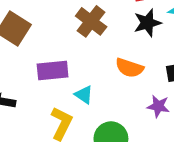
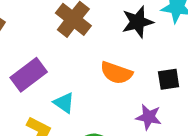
purple rectangle: (53, 71) -> (29, 75), turned -32

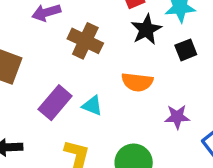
black square: (169, 79) -> (186, 50), moved
cyan triangle: (64, 103) -> (92, 106), moved

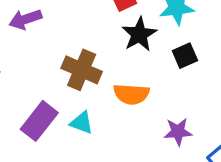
brown cross: (85, 41) -> (82, 70), moved

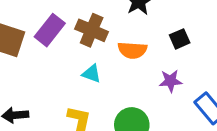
black square: (185, 56) -> (180, 39), moved
purple rectangle: (39, 121) -> (50, 30), moved

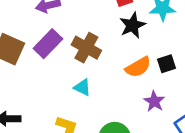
orange semicircle: (132, 50) -> (138, 67), moved, turned -40
purple star: (170, 81) -> (154, 101), turned 30

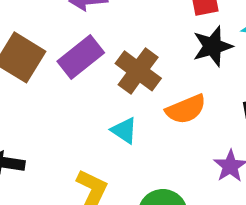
orange semicircle: (138, 67) -> (186, 109), moved

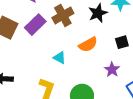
brown cross: (138, 71) -> (63, 15), moved, turned 30

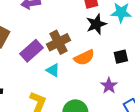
brown cross: (63, 15) -> (58, 42), moved
purple rectangle: (35, 25) -> (32, 51), moved

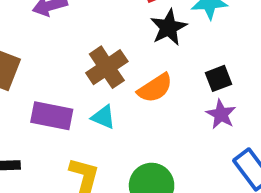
purple rectangle: (32, 51) -> (52, 116), moved, turned 60
purple star: (109, 86) -> (221, 114), moved

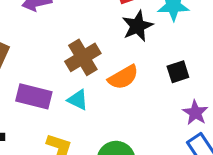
purple star: (221, 114) -> (195, 113), moved

